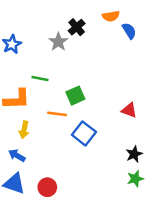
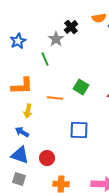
green line: (40, 78) -> (45, 59), moved, turned 56
green square: (75, 96) -> (81, 87), moved, turned -35
blue square: (84, 133) -> (79, 130), moved, turned -36

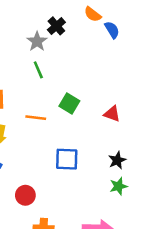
orange semicircle: (99, 18) -> (93, 14), turned 48
green line: (45, 59) -> (38, 70), moved

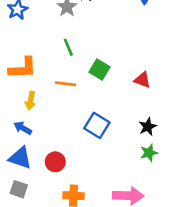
green line: (38, 70) -> (68, 47), moved
blue square: (67, 159) -> (97, 125), turned 30

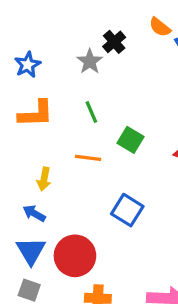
orange L-shape: (23, 68) -> (36, 114), moved
blue triangle: (20, 158) -> (31, 251), turned 40
red circle: (55, 162) -> (75, 256), size x1.6

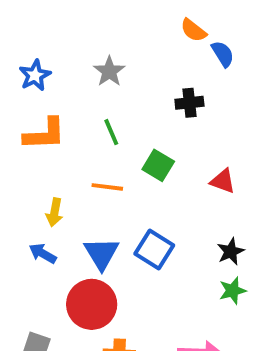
black cross: (114, 42) -> (189, 103), moved, turned 35
blue triangle: (31, 251) -> (101, 253), moved

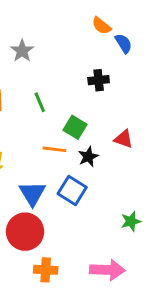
gray star: (109, 71) -> (22, 51), moved
orange line: (107, 187) -> (54, 149), moved
black star: (231, 251) -> (88, 157), moved

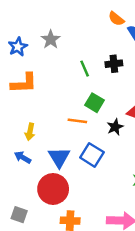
green line: (40, 102) -> (85, 69), moved
black star: (88, 157) -> (115, 127), moved

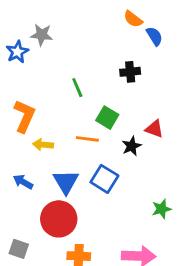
gray star: (51, 39) -> (42, 35), moved, turned -30
green line: (85, 69) -> (77, 88), moved
orange L-shape: (24, 83) -> (24, 116), moved, turned -64
yellow arrow: (30, 132) -> (43, 145), moved, turned 84

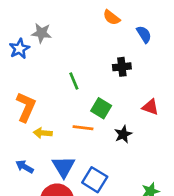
orange semicircle: (133, 19) -> (112, 18), moved
red triangle: (154, 129) -> (150, 107), moved
blue square: (104, 179) -> (95, 180), moved

